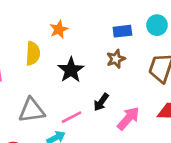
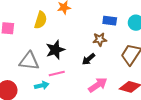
black star: (71, 70) -> (55, 50), moved
black arrow: (101, 102) -> (88, 59), moved

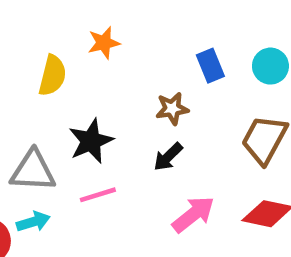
blue rectangle: (110, 21) -> (210, 66), turned 64
brown star: (100, 39) -> (172, 109), moved
cyan arrow: (42, 85) -> (33, 222), moved

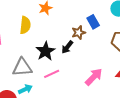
blue rectangle: (210, 66) -> (93, 22), moved
black arrow: (168, 157) -> (67, 47), moved

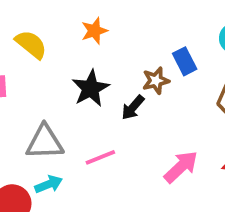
yellow semicircle: (25, 25) -> (31, 44), moved, turned -60
black star: (45, 51) -> (91, 88), moved

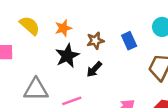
orange star: (94, 31) -> (63, 28), moved
brown star: (156, 81) -> (95, 41), moved

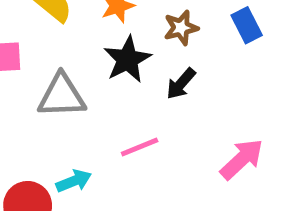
gray triangle: (36, 90) -> (62, 96), moved

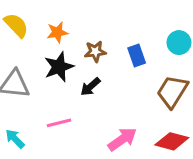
cyan arrow: (74, 181) -> (15, 139), turned -120

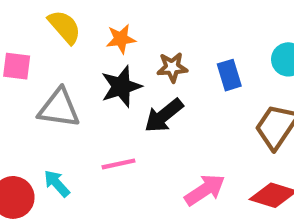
black arrow: (90, 87) -> (164, 116), size x1.4

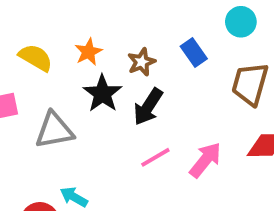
pink line: (119, 164) -> (155, 157), moved

